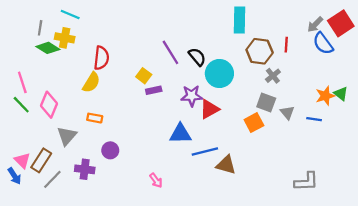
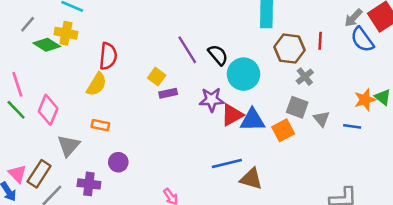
gray line: (40, 28) -> (28, 24), moved, turned 32
blue triangle: (180, 134) -> (252, 120), moved

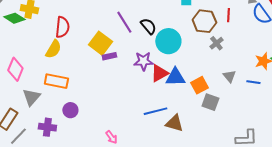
yellow square: (157, 77) -> (100, 43), size x1.6
gray square: (297, 107) -> (210, 102), moved
orange rectangle: (100, 125) -> (56, 81), size x1.6

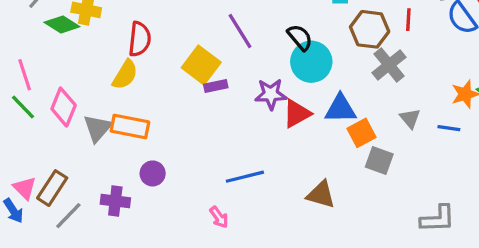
black semicircle: (148, 26) -> (300, 37), moved
gray cross: (216, 43) -> (389, 65), size x1.5
blue triangle: (175, 77) -> (340, 109), moved
gray triangle: (31, 97) -> (98, 128), moved
blue line: (155, 111) -> (245, 177), moved

